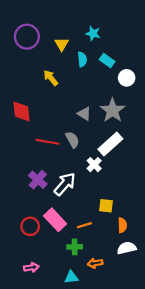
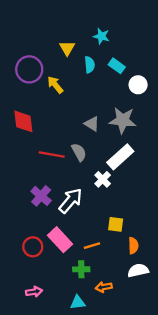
purple circle: (27, 37) -> (29, 69), moved
gray star: (113, 110) -> (123, 120), turned -30

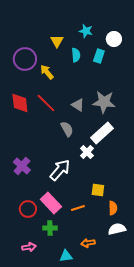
cyan rectangle: (117, 66) -> (99, 56), turned 72
white circle: (138, 85) -> (114, 39), moved
red line: (52, 155) -> (46, 103), moved, turned 35
purple cross: (41, 196) -> (22, 166), moved
green cross: (81, 269) -> (50, 228), moved

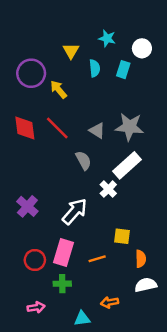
pink rectangle: (51, 203) -> (63, 253), turned 60

